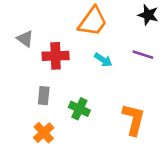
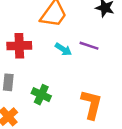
purple line: (143, 55) -> (89, 46), moved

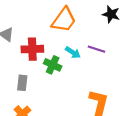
green cross: (41, 95) -> (53, 65), moved

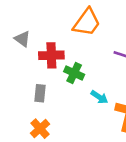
cyan arrow: (73, 52) -> (99, 97), moved

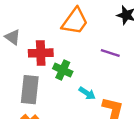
gray rectangle: (40, 93) -> (30, 90), size x1.6

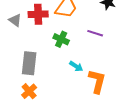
red cross: (41, 53) -> (38, 14), moved
green cross: (63, 70) -> (61, 39), moved

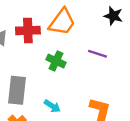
cyan arrow: (76, 66) -> (52, 106), moved

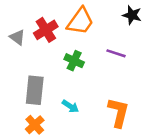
red cross: (28, 31) -> (46, 30), turned -30

